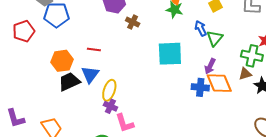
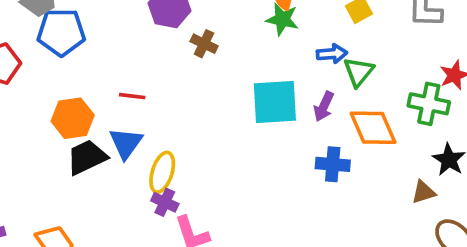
blue arrow: (201, 28) -> (332, 54), turned 112
purple arrow: (210, 66) -> (324, 106), moved
brown triangle: (245, 74) -> (423, 192), moved
orange diamond: (219, 83) -> (373, 128), moved

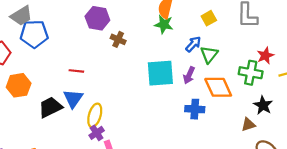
blue arrow: (332, 54) -> (193, 44), turned -42
orange hexagon: (73, 118) -> (19, 85), moved
purple cross: (165, 202) -> (97, 133), turned 32

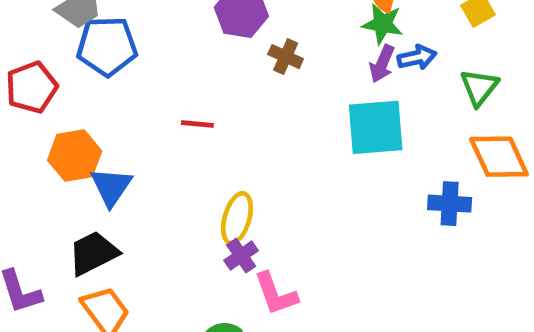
blue arrow: (193, 44) -> (417, 57), moved, turned 35
purple arrow: (189, 75) -> (382, 64), moved
blue triangle: (73, 99) -> (111, 187), moved
black trapezoid: (50, 107) -> (93, 253), moved

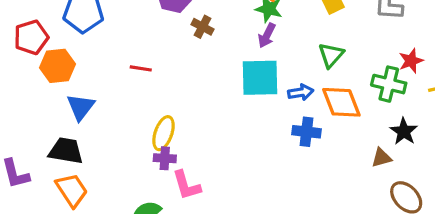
blue arrow: (417, 57) -> (301, 92), moved
orange hexagon: (75, 156) -> (58, 66), moved
black trapezoid: (93, 253) -> (66, 151), turned 33
purple cross: (241, 256) -> (165, 158), turned 35

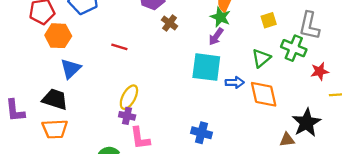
green cross: (389, 84) -> (294, 48), moved
black star: (404, 131) -> (306, 123), size x1.4
blue cross: (306, 132) -> (201, 133), moved
orange trapezoid: (72, 190) -> (55, 129), turned 112

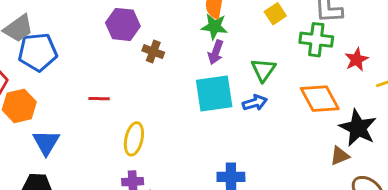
green triangle: (261, 58) -> (263, 70), moved
orange diamond: (264, 94) -> (320, 99), moved
yellow ellipse: (129, 97) -> (134, 139), moved

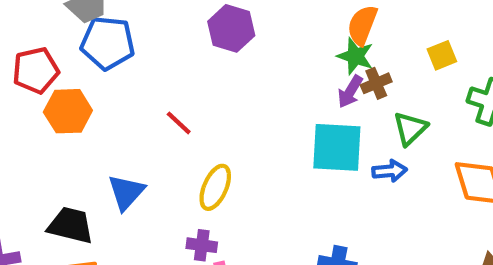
brown cross: (153, 52) -> (376, 83), moved, turned 35
red line: (99, 99) -> (179, 123), turned 30
blue triangle: (46, 142) -> (126, 192), moved

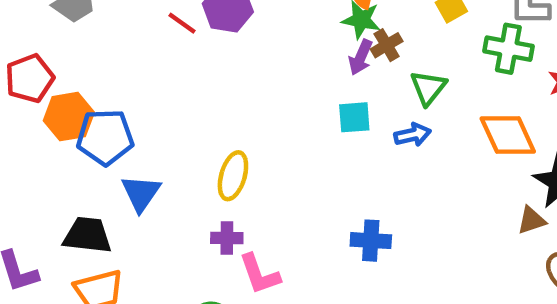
blue pentagon: (108, 43) -> (105, 137), moved
red line: (179, 123) -> (182, 23), moved
cyan square: (337, 147) -> (354, 117), size x0.6

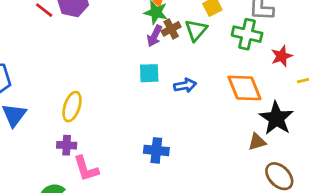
green triangle: (428, 88) -> (196, 30), moved

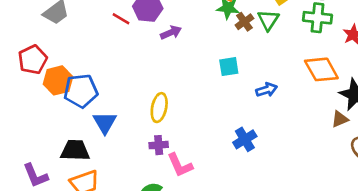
purple arrow: (155, 36) -> (171, 33), moved, turned -132
blue arrow: (185, 85) -> (267, 90), moved
blue cross: (156, 150) -> (245, 139), turned -30

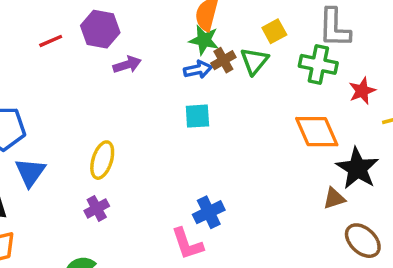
red line: (121, 19) -> (51, 41), moved, turned -60
blue arrow: (267, 90) -> (198, 70), moved
purple cross: (159, 145) -> (97, 208), turned -30
pink L-shape: (180, 165) -> (187, 244), moved

